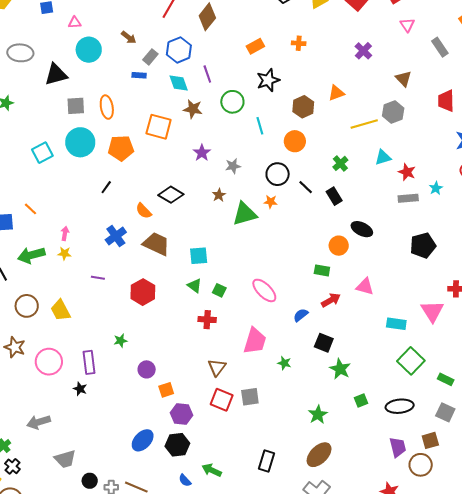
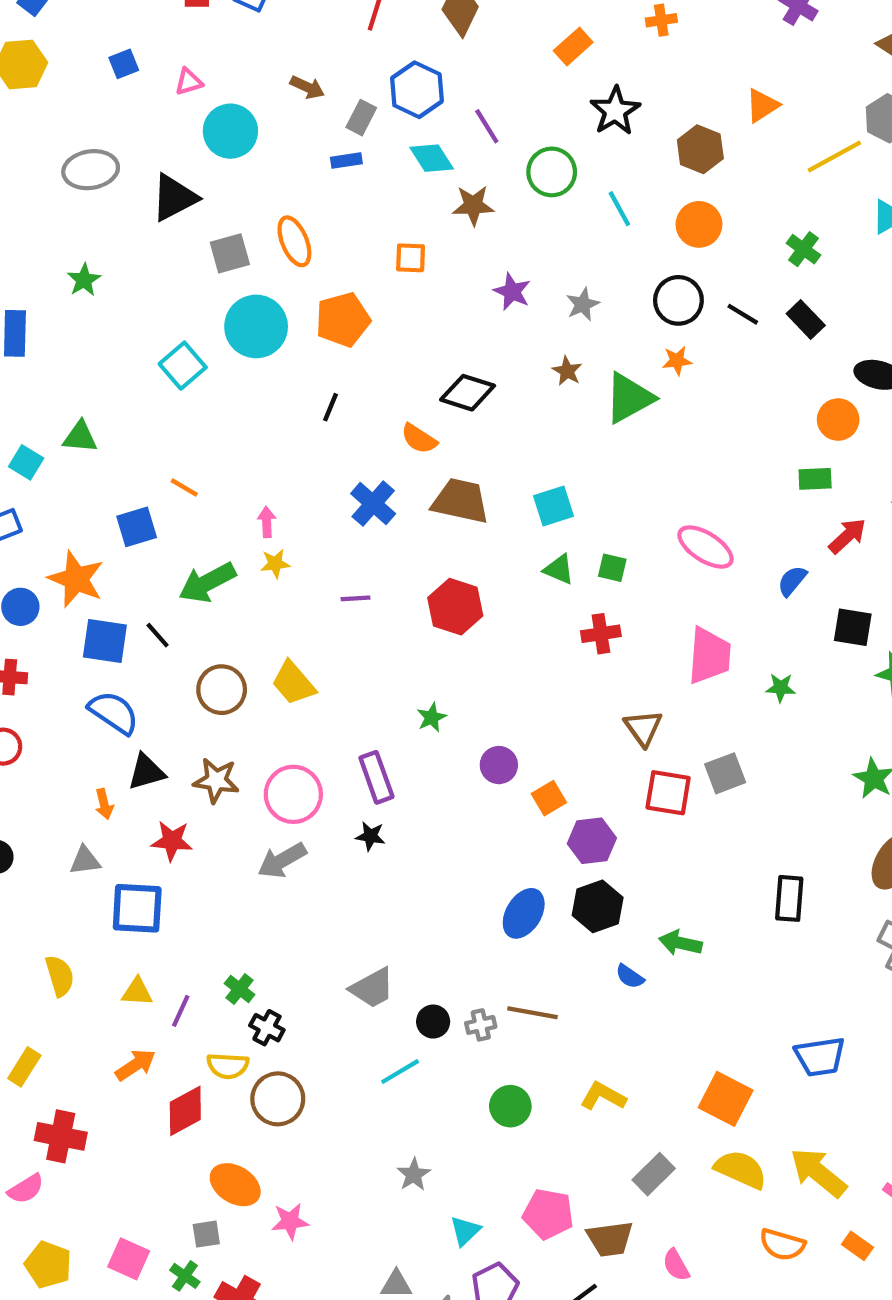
orange square: (159, 127) -> (411, 258), size x0.6
gray arrow: (39, 422) -> (282, 860), moved

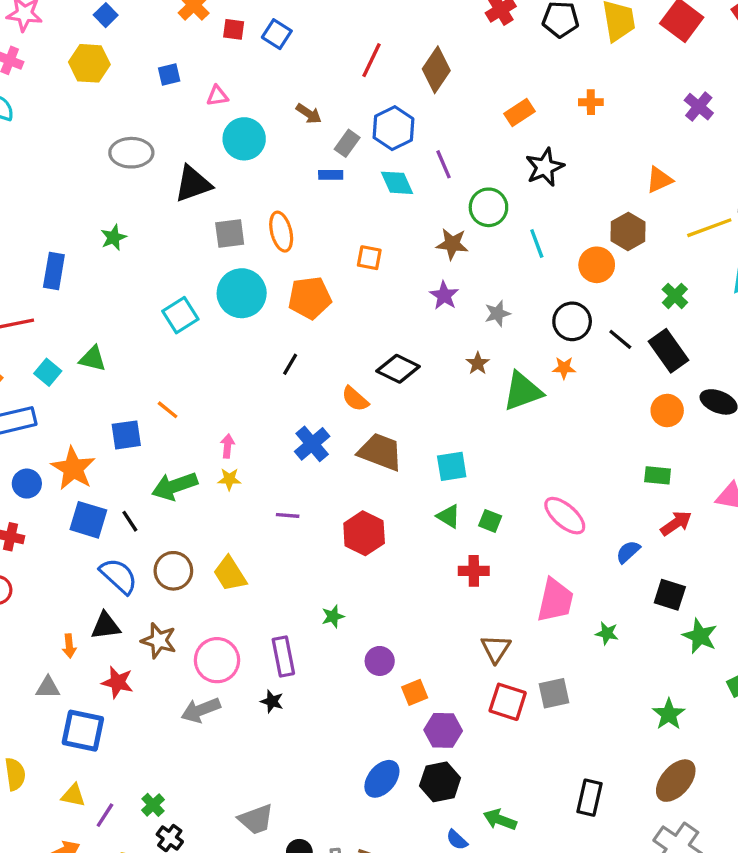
brown hexagon: (700, 149) -> (628, 231), moved
brown star: (473, 205) -> (452, 244), moved
black rectangle: (806, 320) -> (669, 351), size x1.4
orange circle: (838, 420) -> (667, 410), moved
blue semicircle: (114, 713) -> (119, 576), moved

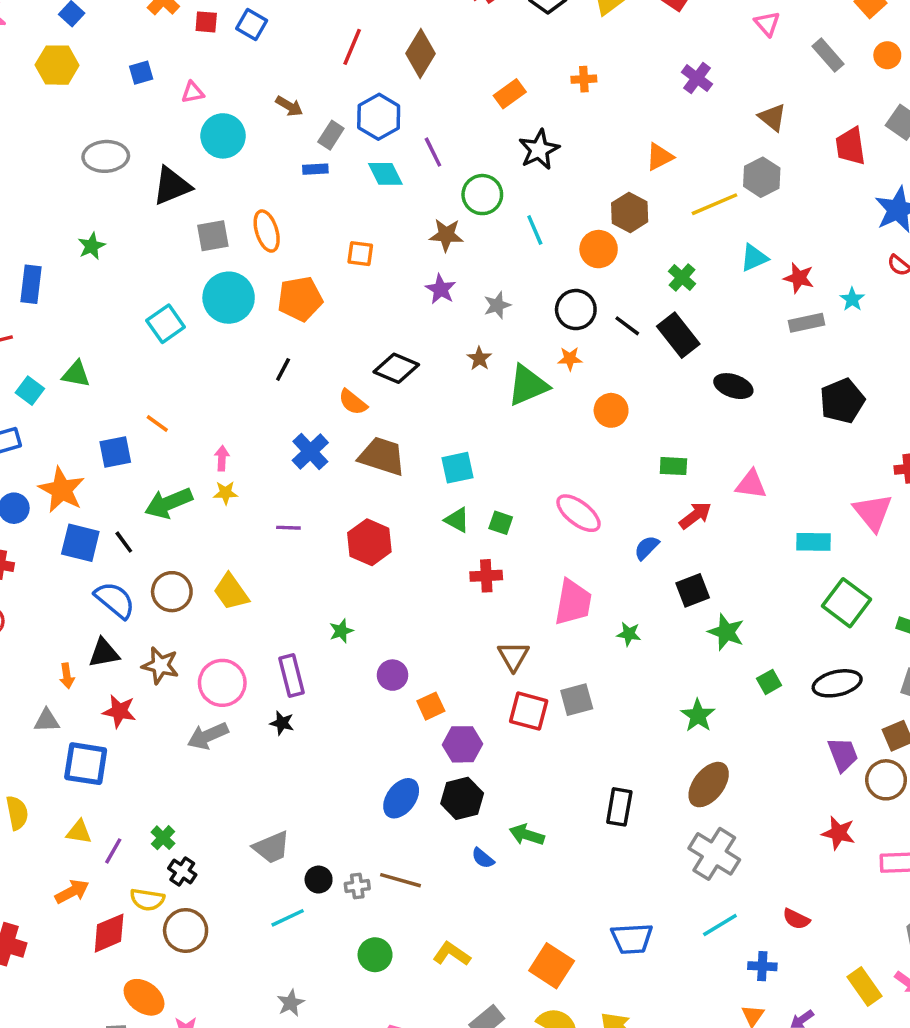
orange circle: (667, 410) -> (611, 410), moved
black square: (670, 595) -> (693, 590), turned -36

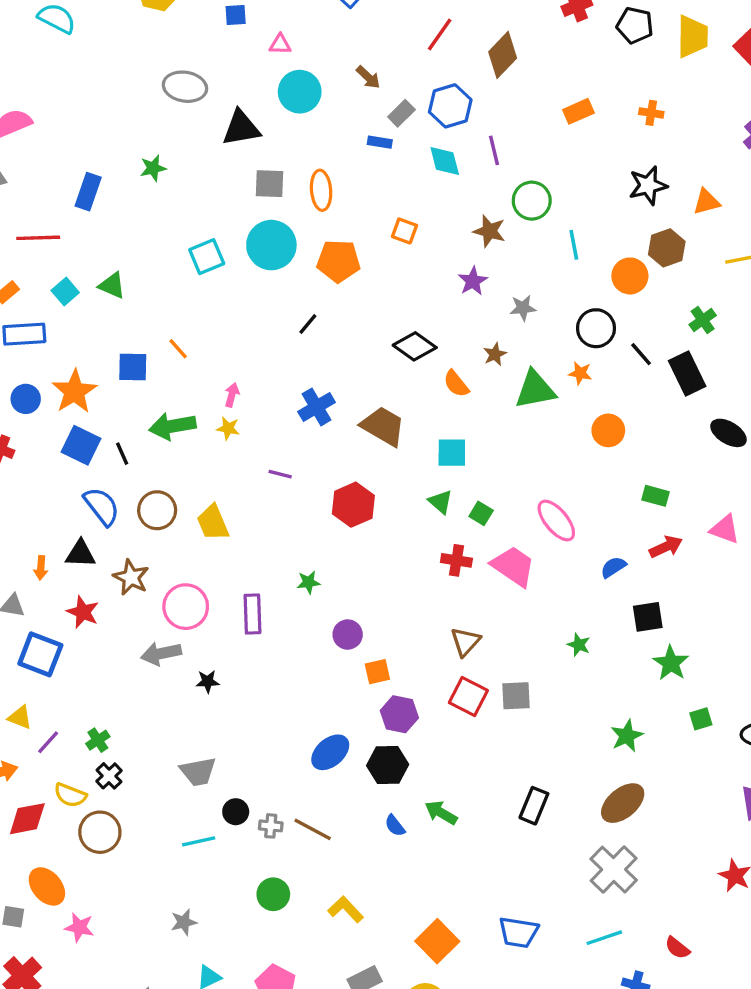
black star: (539, 150) -> (648, 185), moved
orange semicircle: (353, 402) -> (456, 384), moved
pink trapezoid: (573, 602) -> (513, 566), moved, turned -78
black star: (282, 723) -> (208, 681), moved, turned -30

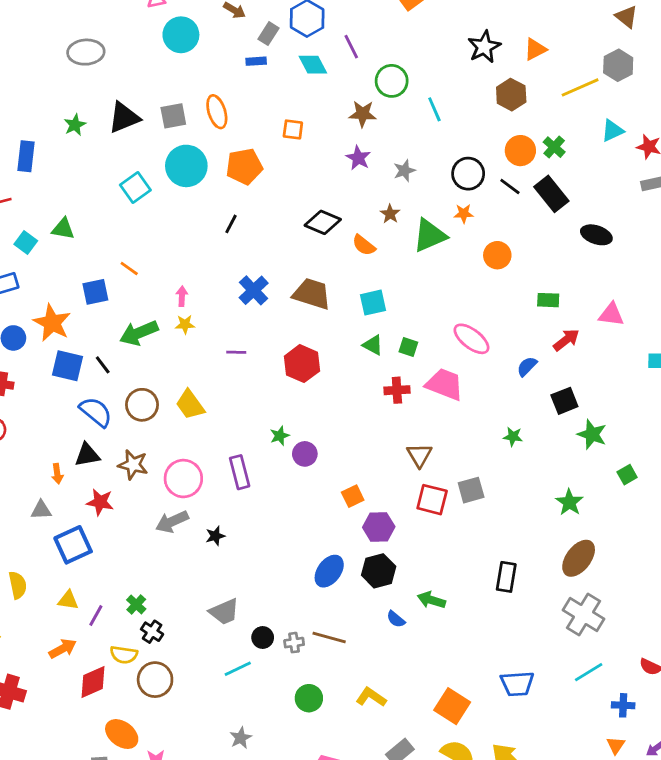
black triangle: (241, 128) -> (124, 118), moved
orange circle: (630, 276) -> (520, 151), moved
purple circle: (348, 635) -> (305, 454), moved
blue square: (40, 654) -> (73, 545), turned -33

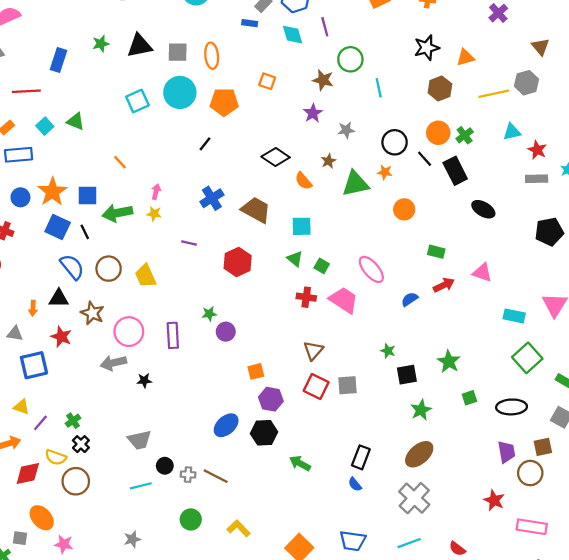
blue square: (95, 292) -> (88, 196), moved
black square: (564, 401) -> (407, 375), moved
blue semicircle: (396, 619) -> (355, 484), moved

